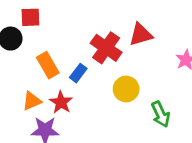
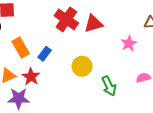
red cross: (106, 48) -> (66, 19), moved

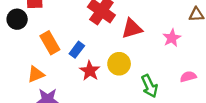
red triangle: (93, 24) -> (132, 29), moved
red star: (31, 77) -> (90, 71), moved

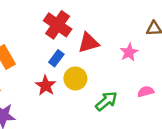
blue rectangle: (77, 50) -> (56, 58), moved
green arrow: (150, 86) -> (106, 101), turned -105

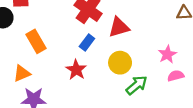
pink star: (129, 52) -> (167, 54), moved
yellow circle: (75, 78) -> (120, 63), moved

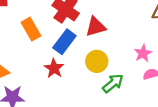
orange rectangle: (36, 41) -> (31, 29), moved
blue rectangle: (87, 43) -> (64, 42), size x1.5

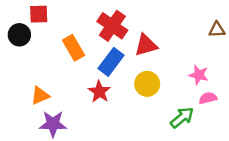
pink star: (143, 53) -> (199, 75), turned -30
green arrow: (113, 83) -> (182, 117), moved

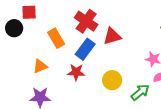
yellow circle: (147, 84) -> (112, 80), moved
red star: (99, 92) -> (76, 72), turned -30
orange triangle: (40, 95) -> (40, 66), moved

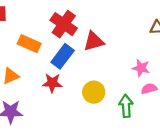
orange rectangle: (56, 38) -> (29, 44), turned -36
green arrow: (140, 92) -> (126, 106), turned -54

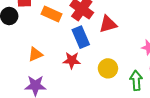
orange rectangle: (29, 44) -> (52, 14), moved
blue rectangle: (63, 56) -> (81, 37), turned -60

